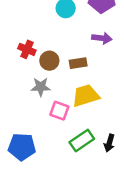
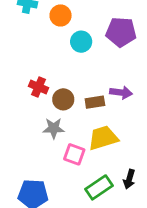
purple arrow: (102, 38) -> (121, 93), moved
black arrow: (109, 143) -> (129, 179), moved

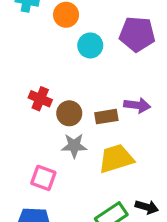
gray star: (54, 128) -> (74, 146), moved
pink square: (74, 154) -> (43, 178), moved
black arrow: (129, 179) -> (147, 207), turned -90

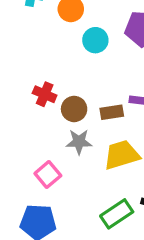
pink square: (43, 178) -> (48, 175), turned 30

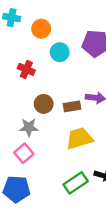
red cross: (45, 94) -> (26, 69), moved
gray star: (79, 142) -> (29, 127), moved

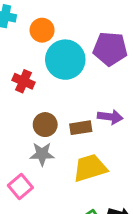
cyan circle: (60, 52) -> (65, 60), size x1.6
gray star: (29, 127) -> (42, 154), moved

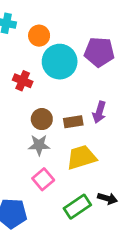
purple arrow: (110, 117) -> (99, 112), turned 100
pink square: (20, 186) -> (43, 179), moved

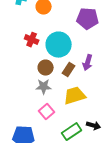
cyan circle: (60, 62) -> (59, 45), moved
brown rectangle: (73, 122) -> (69, 70), turned -48

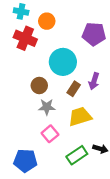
red cross: (32, 40) -> (25, 38), moved, size x1.5
brown circle: (46, 68) -> (39, 85), moved

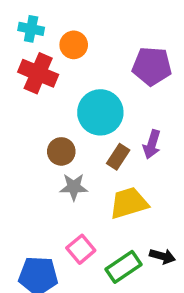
pink square: (50, 134) -> (81, 249), moved

